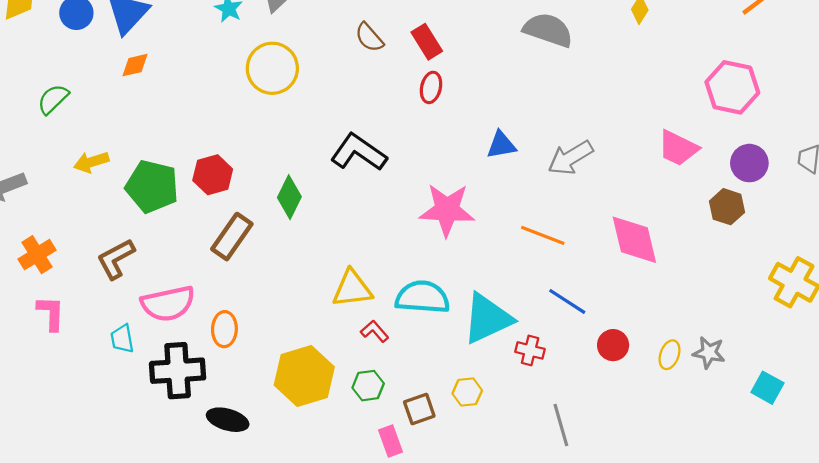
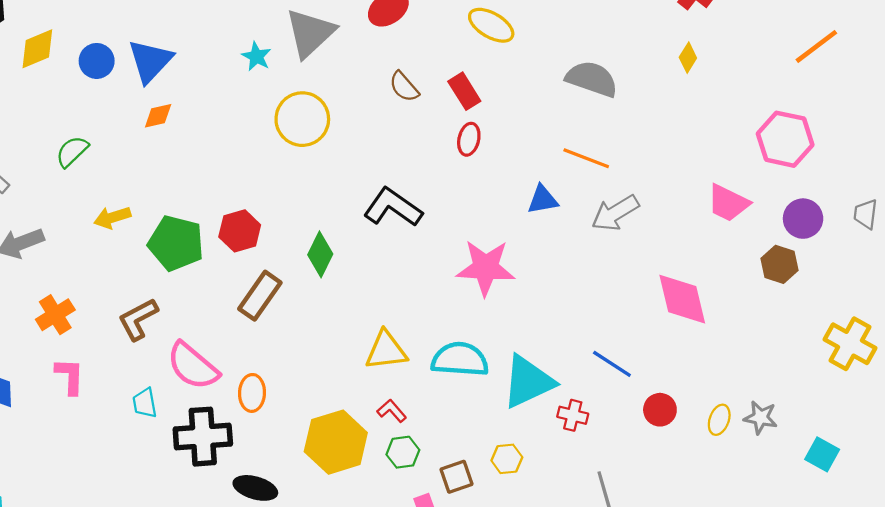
orange line: (543, 235) -> (586, 158), moved
pink semicircle: (168, 304) -> (193, 366), turned 52
red L-shape: (375, 331) -> (392, 411), moved

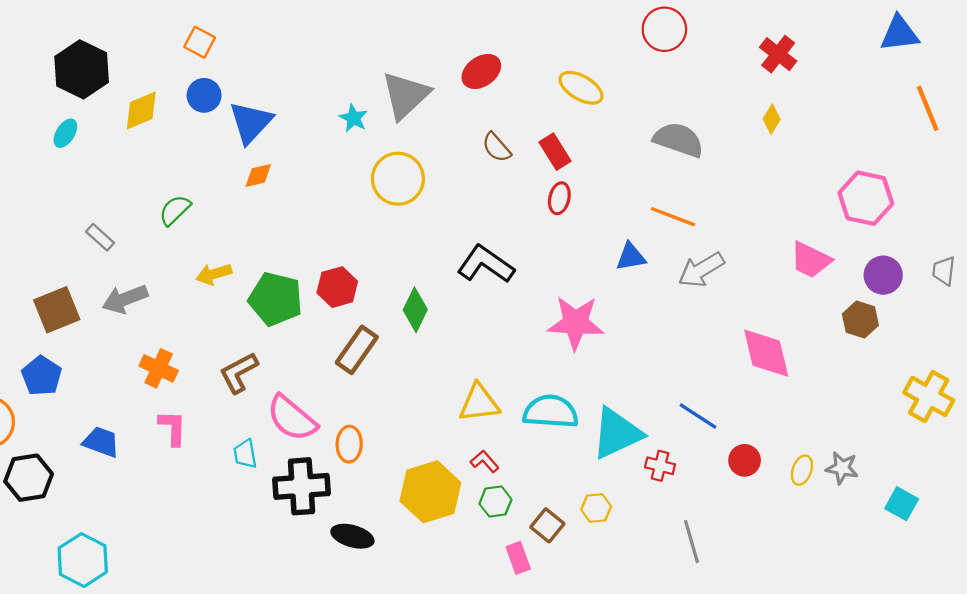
orange line: (816, 46) -> (928, 108), moved, turned -75
blue circle: (97, 61) -> (204, 95), moved
orange cross: (55, 315) -> (159, 368), turned -33
brown square: (457, 477) -> (547, 525), turned -32

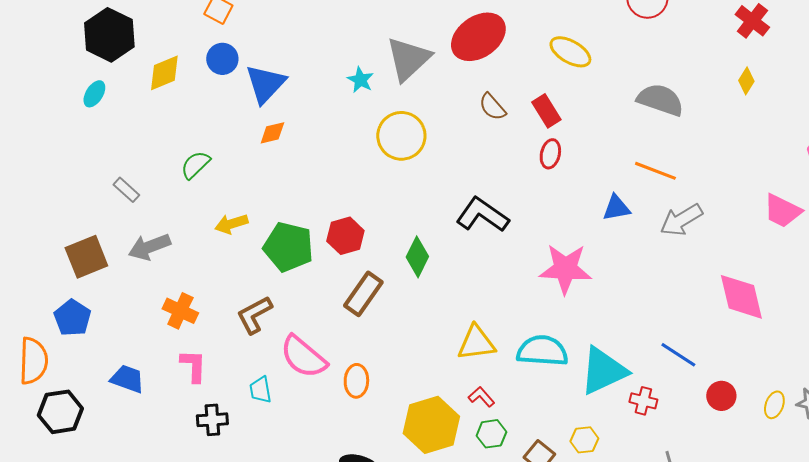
red ellipse: (481, 71) -> (478, 37), size x1.5
black cross: (302, 486) -> (212, 420), moved, size x0.6

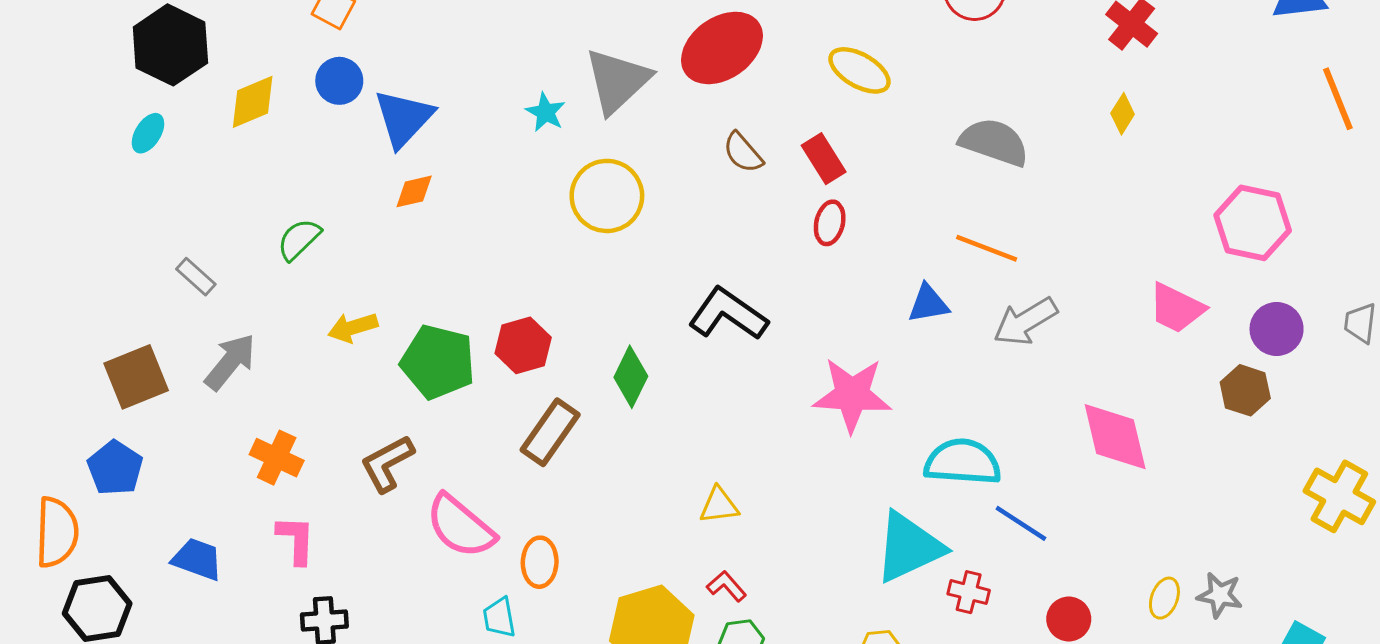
gray arrow: (149, 247) -> (230, 362), turned 150
yellow triangle: (476, 343) -> (719, 505), size x0.7
cyan semicircle: (542, 351) -> (963, 462), moved
cyan trapezoid: (260, 390) -> (499, 617), moved
red circle: (721, 396) -> (1069, 619), moved

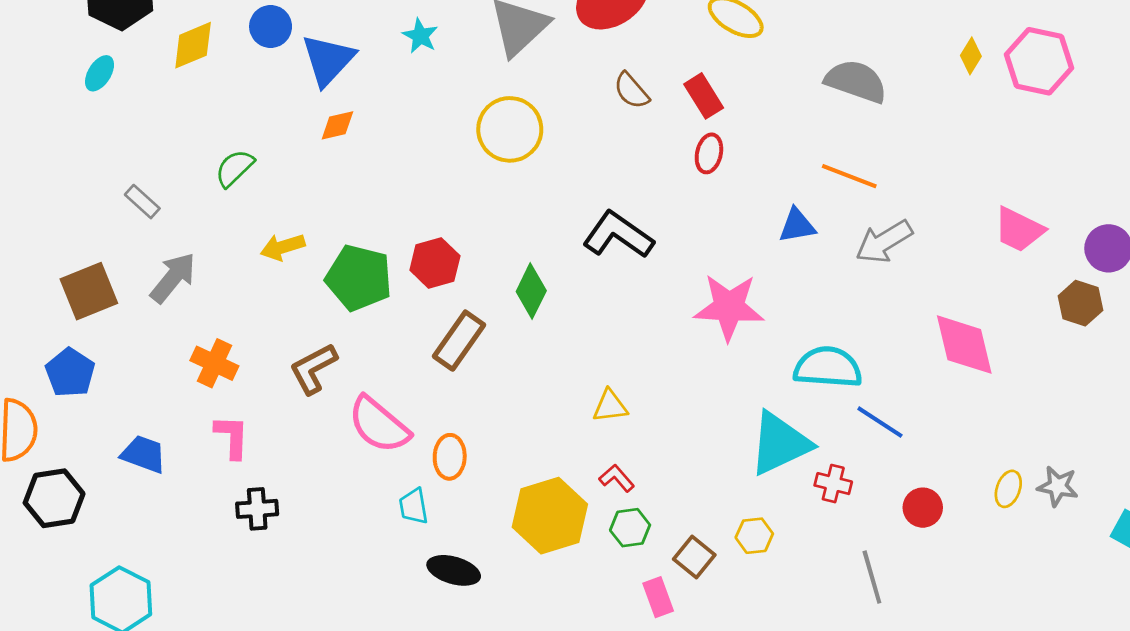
cyan star: (546, 112) -> (420, 36), moved
pink hexagon: (1253, 223) -> (1039, 61), moved

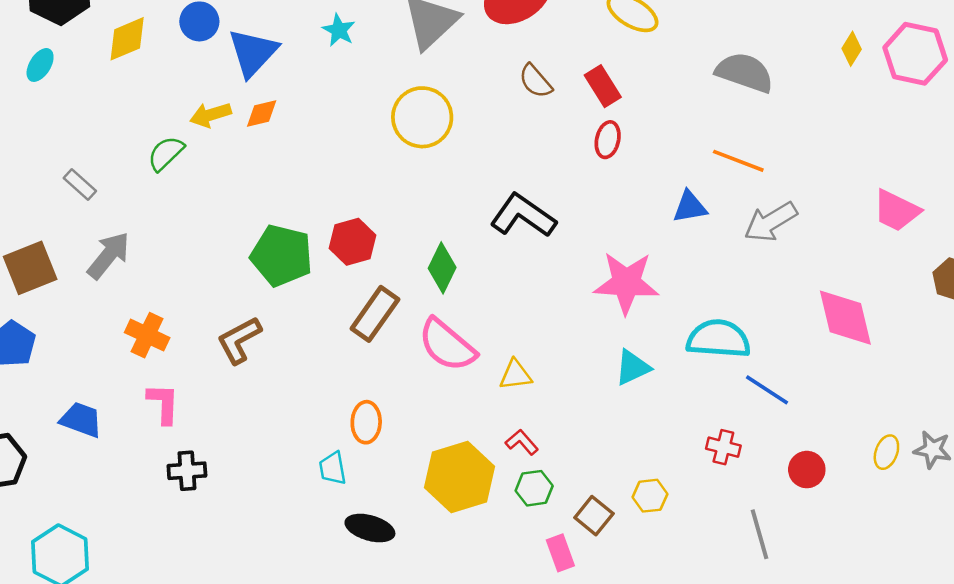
yellow arrow: (283, 247) -> (211, 115), moved
pink semicircle: (379, 425) -> (447, 345), moved
cyan triangle: (780, 443) -> (633, 367), moved, size x0.6

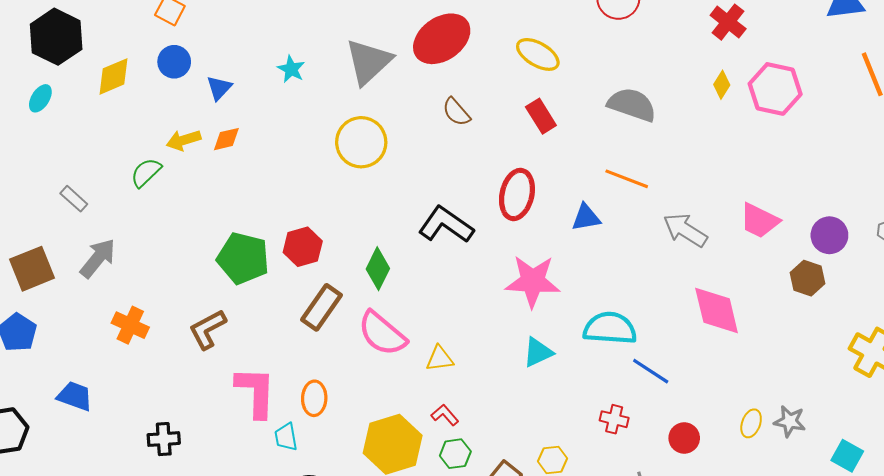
blue triangle: (253, 53) -> (219, 88), size x0.6
red rectangle: (603, 86) -> (541, 116), moved
red ellipse: (608, 140) -> (517, 194), moved, size x1.6
gray arrow: (771, 222) -> (685, 230), moved, turned 63
pink L-shape: (163, 404) -> (256, 392), moved, size x1.5

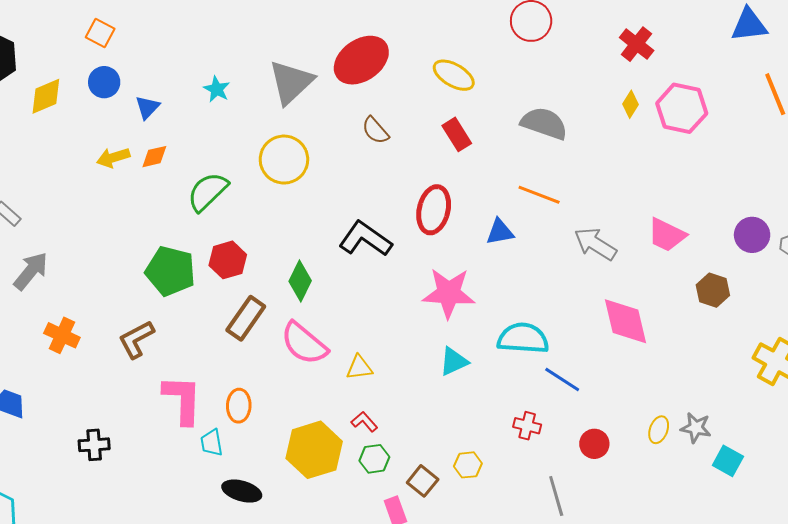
green semicircle: (146, 173) -> (208, 192), moved, size x1.4
purple circle: (829, 235) -> (752, 235), moved
cyan square: (847, 456) -> (728, 461), moved

